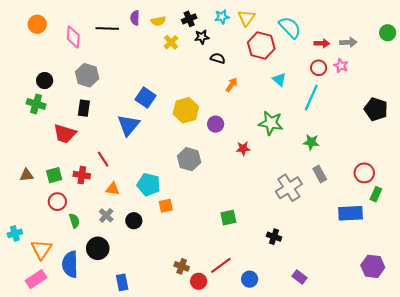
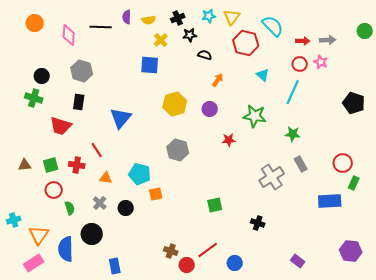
blue square: (145, 98) -> (150, 65), moved, turned -30
purple circle: (216, 124) -> (210, 109), moved
purple rectangle: (299, 277) -> (298, 261), moved

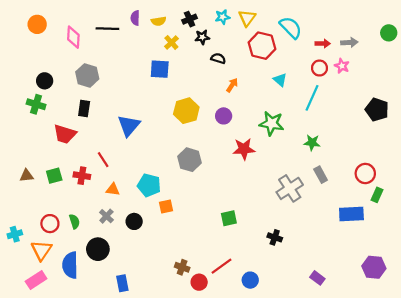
red star: (229, 140) -> (244, 149), size x1.5
red circle: (54, 190) -> (50, 224), moved

